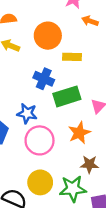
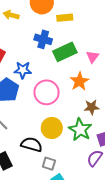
blue star: (27, 113) -> (23, 70), moved
green star: (73, 189) -> (80, 130), turned -30

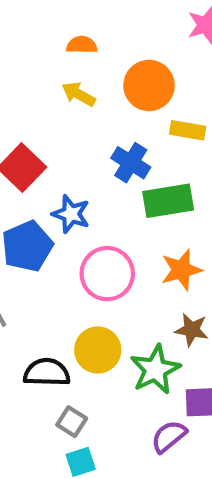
black semicircle: (32, 145) -> (47, 372), turned -30

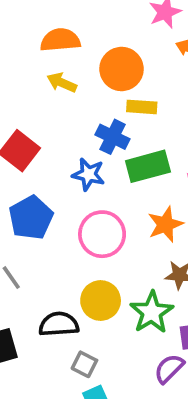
orange semicircle: (82, 45) -> (60, 40), size x1.5
yellow rectangle: (188, 130) -> (142, 107), moved
blue star: (71, 214) -> (88, 174), moved

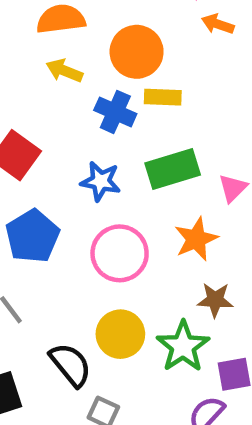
blue cross: (113, 137) -> (115, 112), moved
black semicircle: (59, 324) -> (71, 365), turned 57

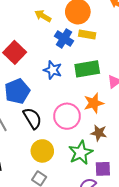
pink circle: (120, 253) -> (67, 116), moved
yellow circle: (120, 334) -> (42, 151), moved
black semicircle: (71, 365) -> (32, 118), moved

